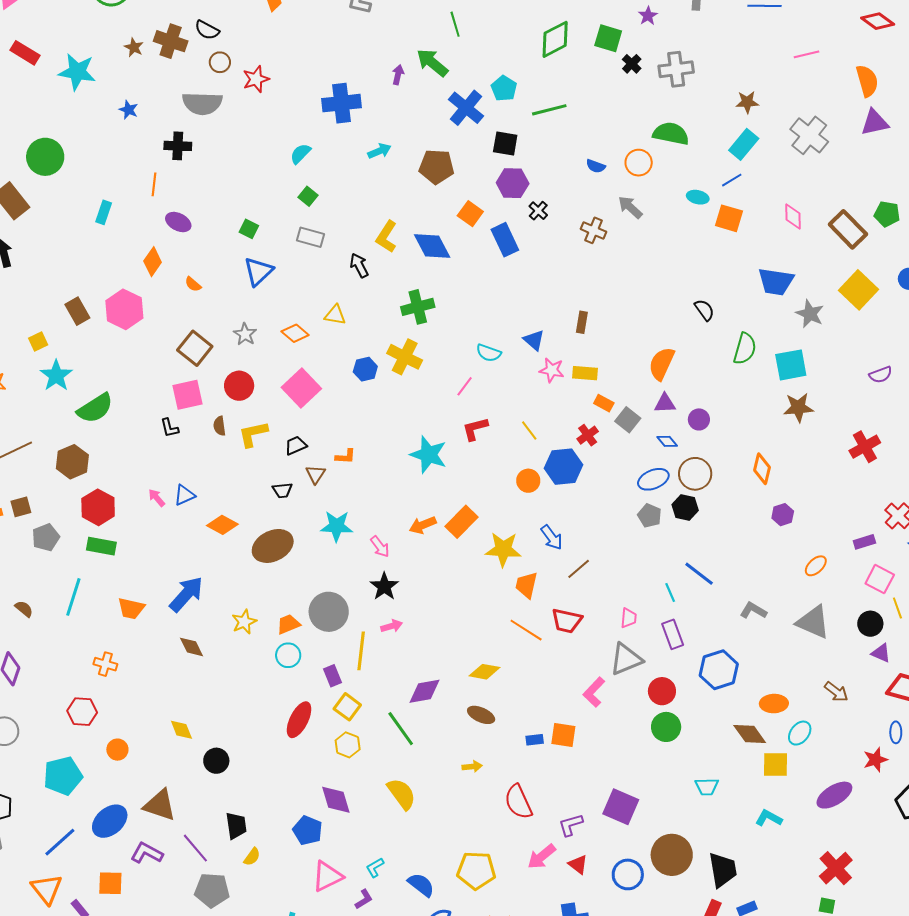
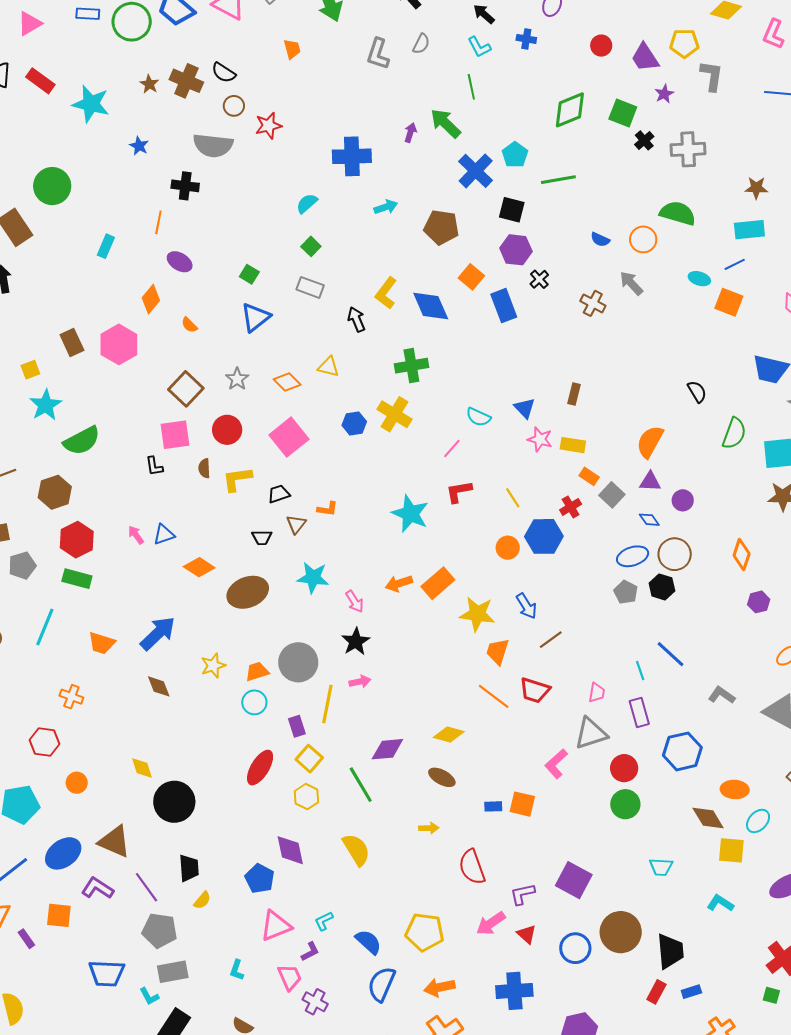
cyan rectangle: (744, 144) -> (749, 230), turned 40
black circle: (216, 761) -> (174, 802), size x1.6

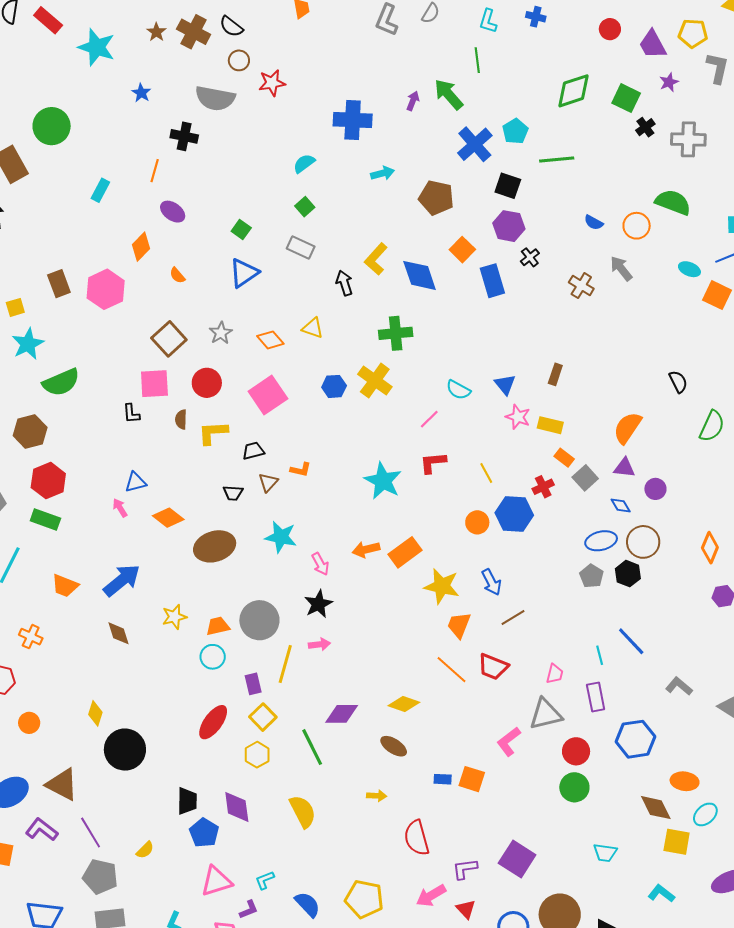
cyan L-shape: (479, 47) -> (488, 21), turned 40
pink arrow: (136, 535) -> (120, 508), moved
yellow diamond: (142, 768) -> (95, 713), turned 30
black trapezoid: (189, 868) -> (187, 801), moved

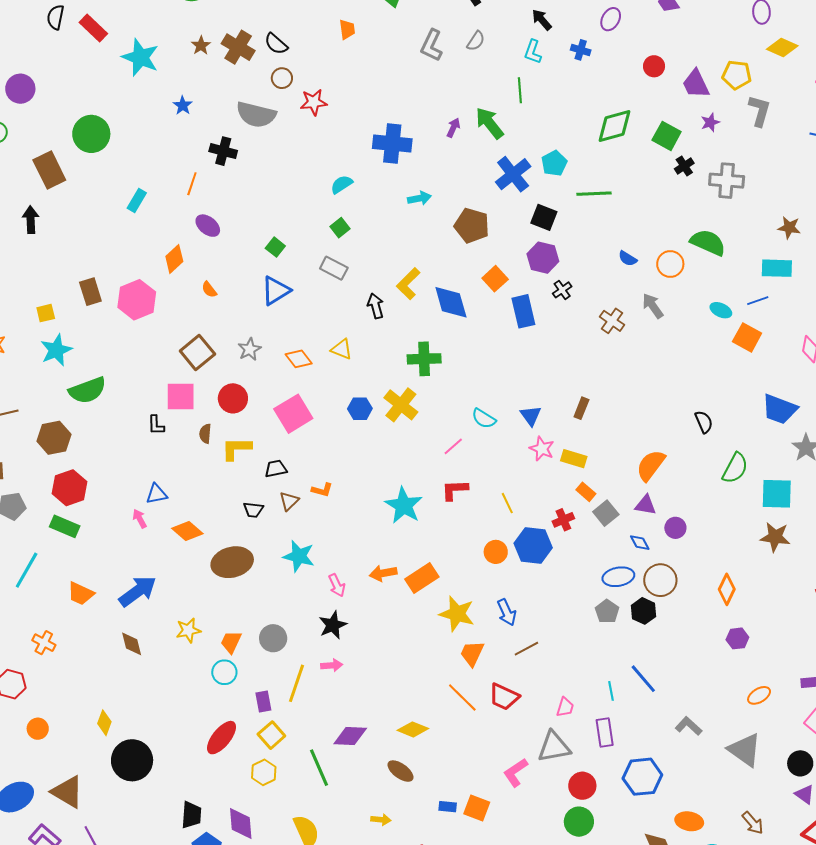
gray circle: (259, 620) -> (273, 638), size x0.7
orange trapezoid: (218, 626) -> (231, 642), turned -55

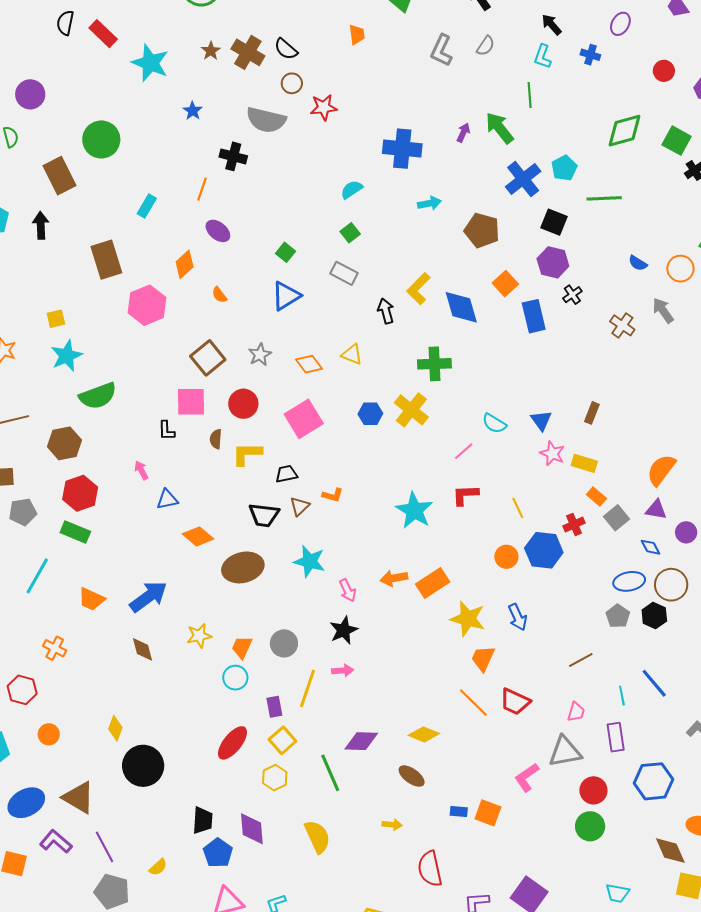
brown rectangle: (90, 292) -> (106, 260), moved, size x1.4
black trapezoid: (253, 510) -> (264, 515), size x1.5
pink arrow: (140, 519) -> (141, 470), moved
brown line: (526, 649) -> (581, 660), moved

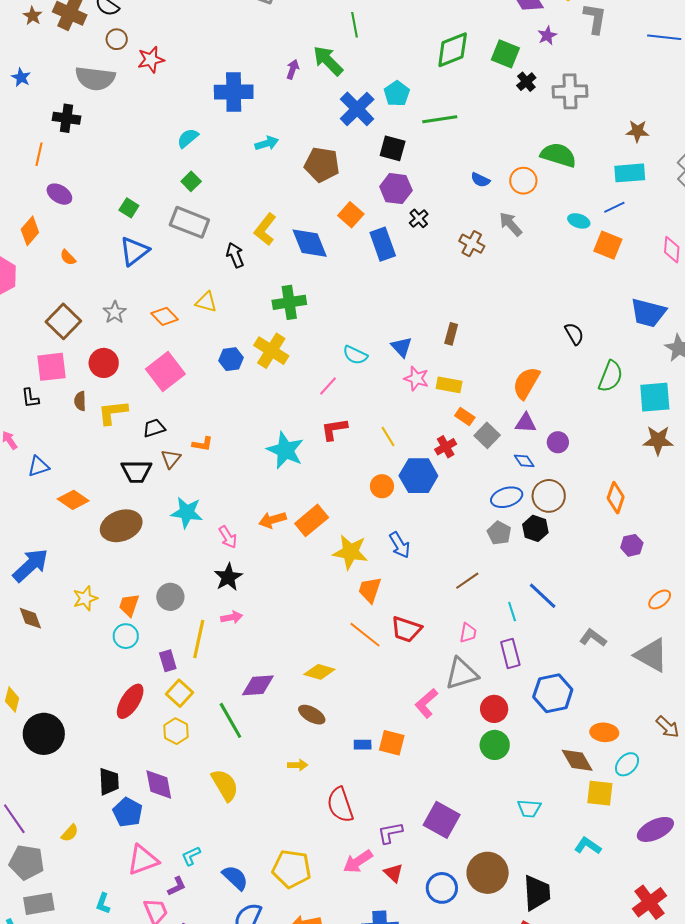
gray rectangle: (344, 273) -> (189, 222), size x1.4

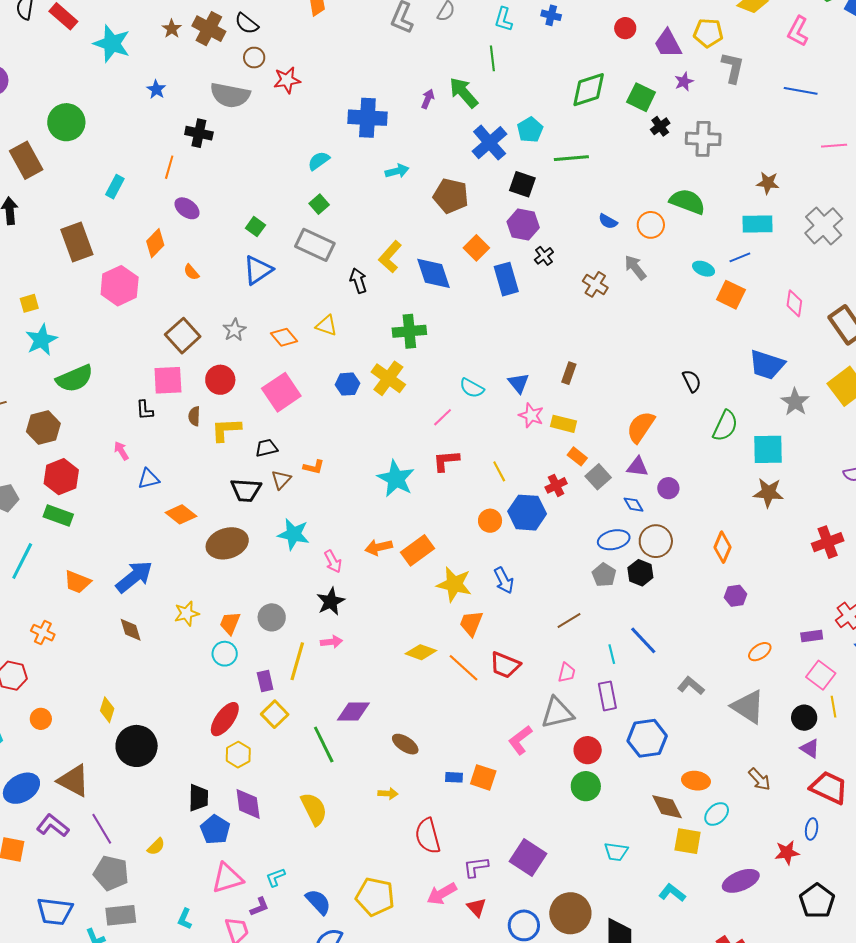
yellow diamond: (319, 672) -> (421, 652), moved
yellow hexagon: (176, 731) -> (238, 755), moved

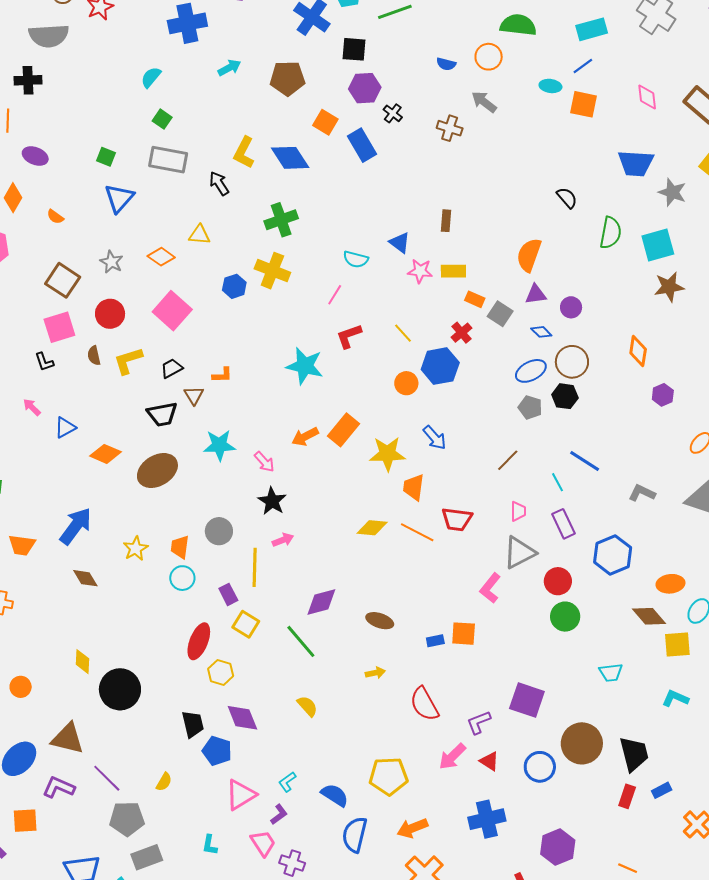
yellow semicircle: (314, 809) -> (307, 706), size x0.7

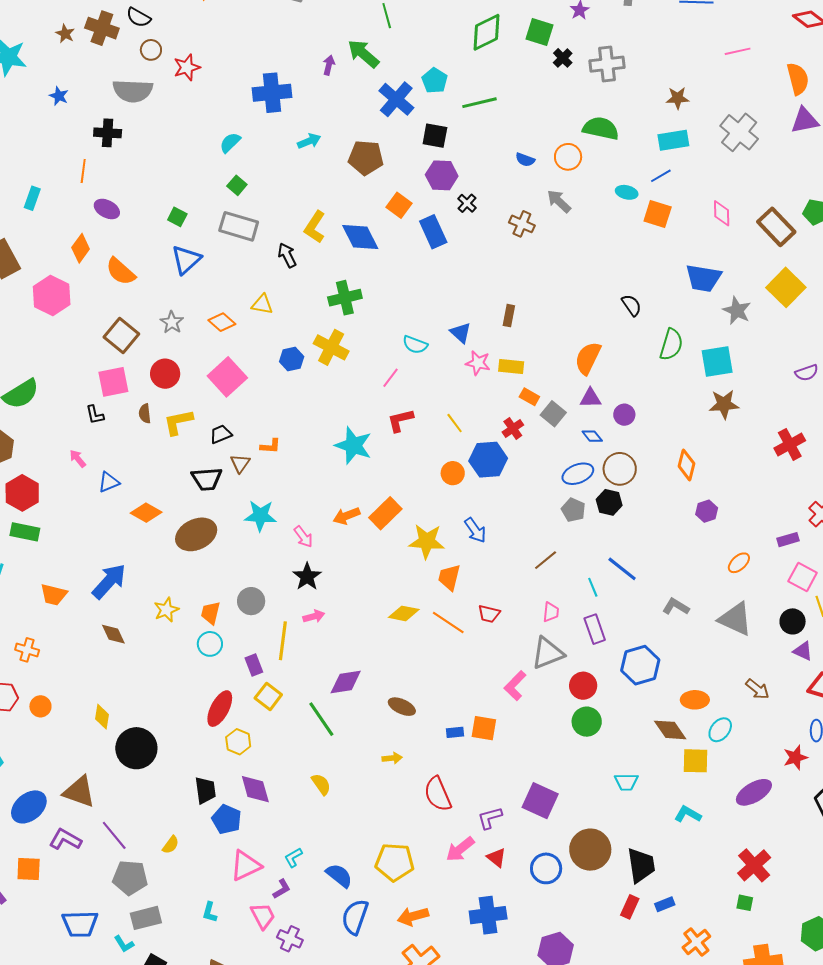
orange semicircle: (55, 217) -> (121, 271), size x1.8
red trapezoid: (457, 519) -> (489, 614), size x0.7
orange circle: (21, 687) -> (40, 706), moved

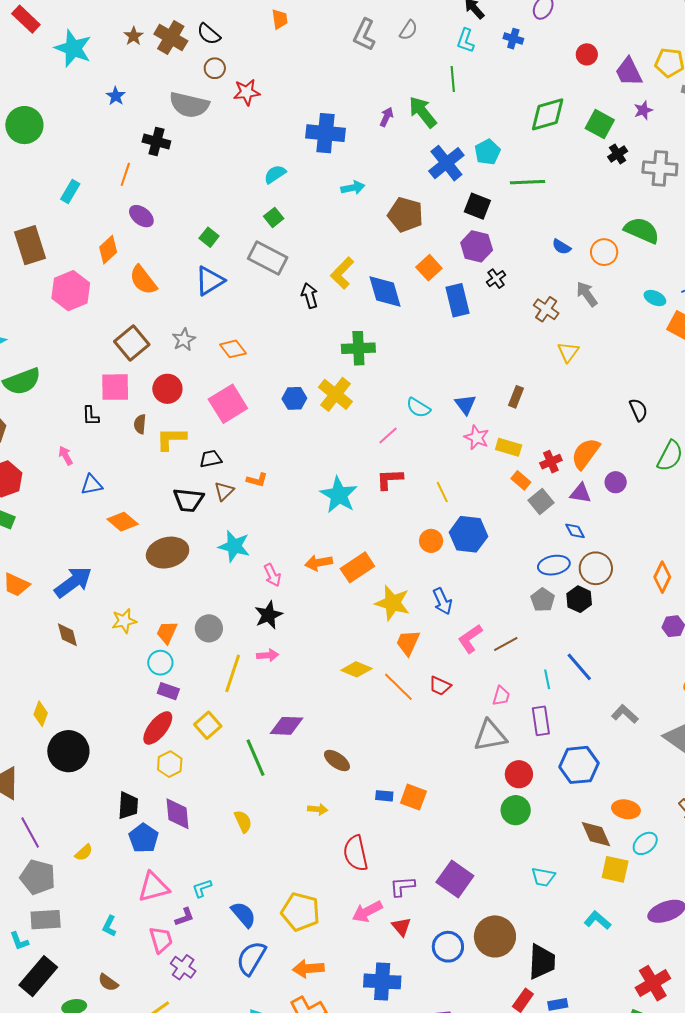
yellow triangle: (262, 304) -> (568, 352), moved, turned 45
purple circle: (624, 415) -> (616, 482), moved
red cross: (513, 428) -> (551, 462), moved
purple rectangle: (254, 665) -> (168, 691), moved, turned -60
pink L-shape: (515, 686) -> (470, 639), moved

